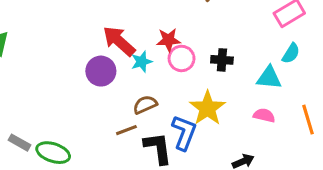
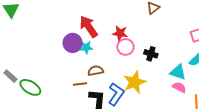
cyan star: (142, 62) -> (86, 47), moved
pink semicircle: (264, 115) -> (179, 87), moved

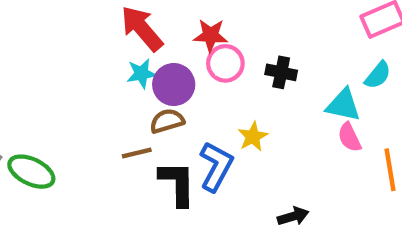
purple circle: (73, 43) -> (174, 84), moved
yellow star: (135, 82) -> (253, 137), size x0.6
pink semicircle: (179, 87) -> (349, 137), turned -136

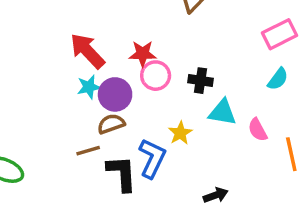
cyan triangle: (343, 105) -> (222, 112), moved

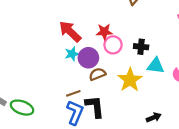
brown semicircle: (111, 124) -> (97, 74), moved
yellow star: (180, 133) -> (130, 80), size x1.6
blue L-shape: (152, 158) -> (75, 113), moved

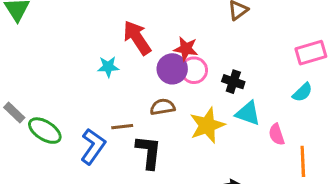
cyan star: (72, 54) -> (108, 67), moved
purple circle: (88, 58) -> (172, 69), moved
blue L-shape: (75, 113) -> (93, 146), moved

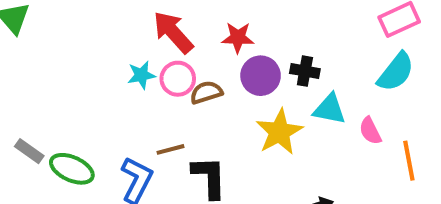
purple circle: (172, 69) -> (261, 76), moved
pink circle: (194, 70) -> (178, 79), moved
cyan semicircle: (302, 92) -> (396, 72), size x1.5
brown semicircle: (162, 107) -> (206, 92), moved

